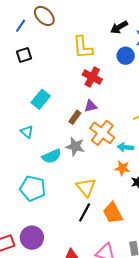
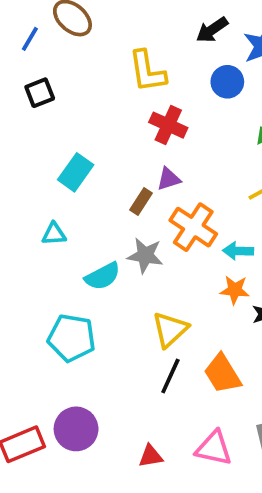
cyan triangle: (27, 132) -> (54, 234), turned -40
yellow triangle: (86, 187) -> (170, 330), turned 30

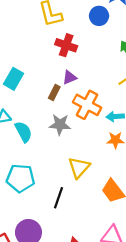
cyan semicircle: (103, 276) -> (23, 132), moved, turned -85
black line: (170, 376) -> (59, 198), moved

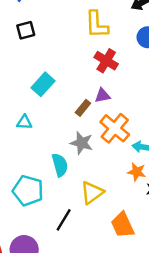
cyan semicircle: (23, 132) -> (60, 165), moved

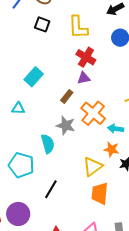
black square: (26, 30) -> (42, 24), moved, turned 35
purple triangle: (102, 95) -> (84, 78), moved
yellow triangle: (92, 193) -> (93, 166), moved
orange trapezoid: (123, 225) -> (100, 193), turned 30

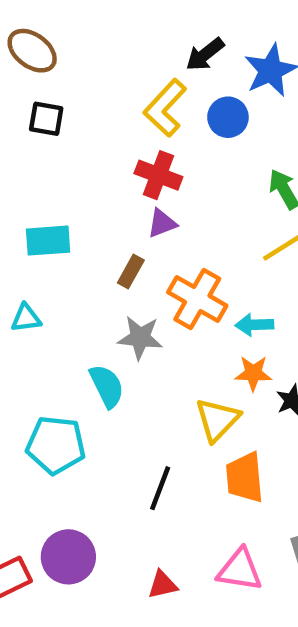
yellow L-shape: (78, 27) -> (165, 108), moved, turned 55
cyan rectangle: (34, 77) -> (48, 241), turned 54
black line: (51, 189) -> (160, 488), moved

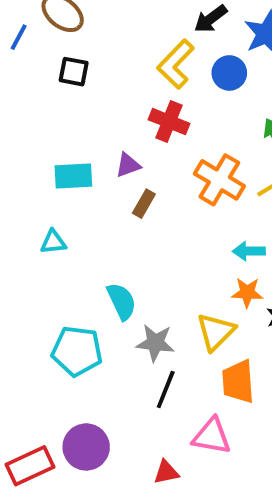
purple triangle: (162, 223) -> (128, 165), moved
orange cross: (197, 299) -> (219, 180), moved
gray star: (140, 338) -> (155, 343), moved
pink triangle: (240, 570) -> (212, 436), moved

